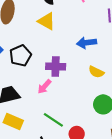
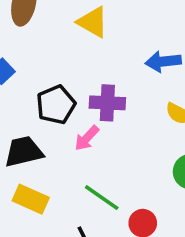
black pentagon: (20, 56) -> (56, 105), moved

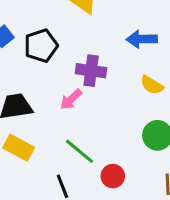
black pentagon: (56, 105) -> (41, 46), moved

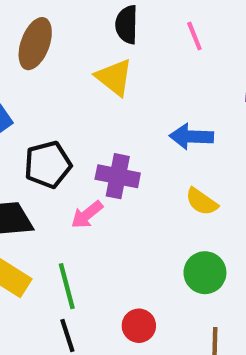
black pentagon: (41, 46) -> (48, 165), moved
green line: (80, 151) -> (67, 286), moved, turned 32

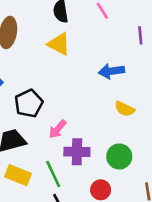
purple cross: (118, 176) -> (77, 152), moved
green circle: (205, 273) -> (119, 156), moved

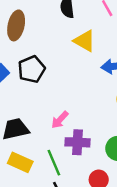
yellow triangle: (59, 44) -> (84, 41), moved
black pentagon: (29, 103) -> (31, 69), moved

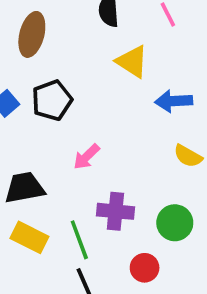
pink arrow: (60, 120) -> (86, 157), moved

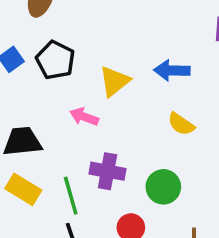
yellow triangle: (132, 61) -> (114, 81), moved, turned 44
black pentagon: (52, 100) -> (55, 60), turned -30
pink arrow: (86, 157) -> (84, 117), turned 60

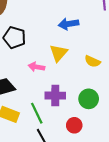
blue arrow: (172, 70) -> (69, 24), moved
yellow triangle: (114, 81) -> (59, 53), moved

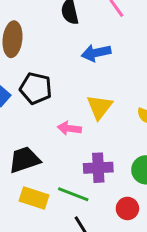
blue arrow: (69, 24) -> (96, 53), moved
green line: (37, 113) -> (73, 194), turned -40

